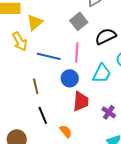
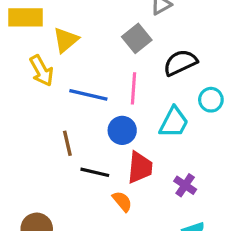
black line: (43, 115) -> (95, 172), moved, turned -54
orange semicircle: (66, 131) -> (122, 201), moved

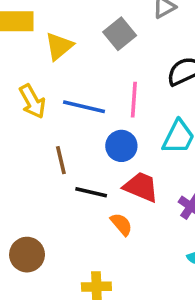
gray square: (137, 38) -> (120, 34), moved
yellow arrow: (42, 71) -> (32, 101), moved
red trapezoid: (140, 167) -> (141, 187), turned -72

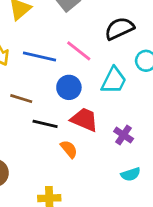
pink line: (134, 100) -> (79, 51), turned -56
brown line: (61, 160) -> (21, 99), turned -60

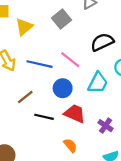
brown line: (21, 99) -> (25, 97), turned -56
orange semicircle: (69, 149) -> (70, 145), moved

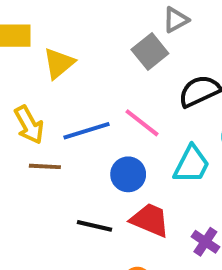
gray square: (62, 19) -> (150, 51), moved
blue line: (40, 64) -> (87, 131), turned -30
brown line: (25, 97) -> (45, 166), moved, turned 42

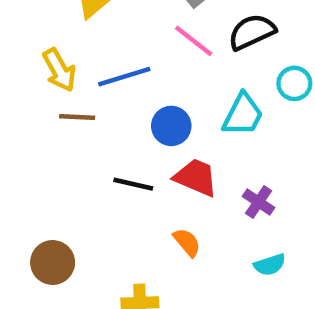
pink line: (142, 123) -> (194, 41), moved

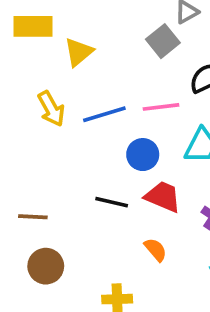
pink line: (194, 41) -> (161, 107), moved, turned -45
brown line: (77, 117) -> (33, 217), moved

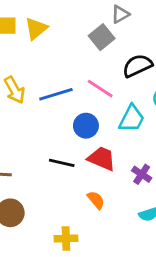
yellow triangle: (79, 52) -> (36, 29), moved
pink line: (161, 107) -> (100, 89), turned 40

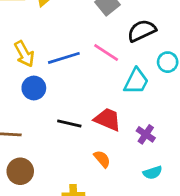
blue circle: (86, 126) -> (34, 88), moved

